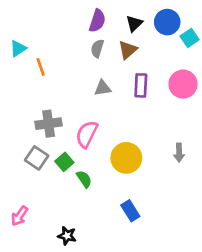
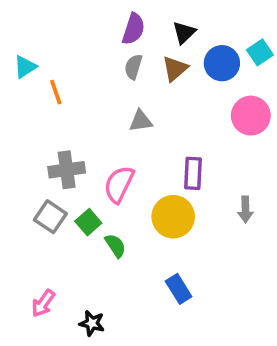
blue circle: (167, 22) -> (222, 63), moved
purple rectangle: (141, 85) -> (193, 173), moved
pink arrow: (19, 216) -> (43, 303), moved

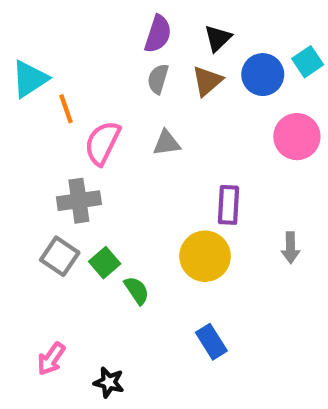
cyan triangle: (25, 67) -> (30, 79), size x1.4
pink semicircle: (119, 184) -> (102, 143), moved

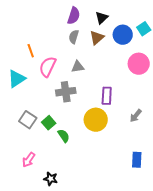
cyan triangle: (30, 79) -> (17, 79), moved
gray cross: (79, 201) -> (66, 92), moved
gray arrow: (291, 248) -> (136, 116), turned 40
blue rectangle: (211, 342) -> (137, 160), moved, turned 35
pink arrow: (51, 359) -> (29, 160), moved

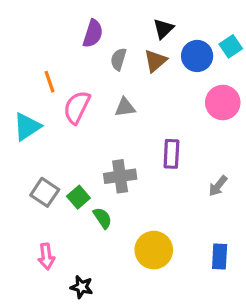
purple semicircle: (74, 16) -> (93, 34), moved
gray cross: (66, 92) -> (120, 176), moved
yellow circle: (96, 120) -> (154, 250), moved
pink arrow: (29, 160) -> (46, 256), turned -42

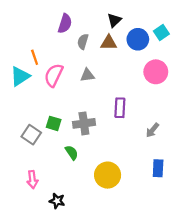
brown triangle: (155, 61) -> (109, 43), turned 42
cyan triangle: (27, 127) -> (20, 76), moved
green square: (78, 197) -> (54, 123), moved, turned -32
blue rectangle: (220, 256) -> (158, 168), moved

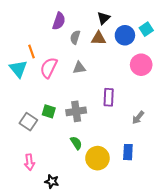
cyan triangle: (20, 76) -> (18, 69), turned -36
green semicircle: (72, 153) -> (76, 143), moved
blue rectangle: (158, 168) -> (128, 152), moved

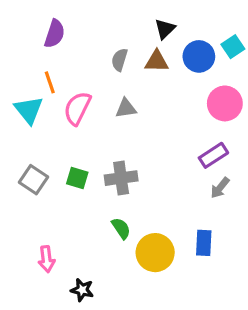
purple semicircle: (59, 21) -> (55, 34), moved
purple rectangle: (109, 97) -> (213, 155), moved, turned 54
gray square: (28, 122) -> (34, 180), moved

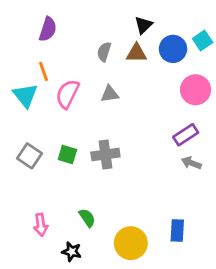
gray arrow: (220, 188) -> (191, 163), turned 72
green semicircle: (121, 228) -> (87, 218), moved
blue rectangle: (204, 243) -> (177, 230), moved
yellow circle: (155, 253) -> (131, 243), moved

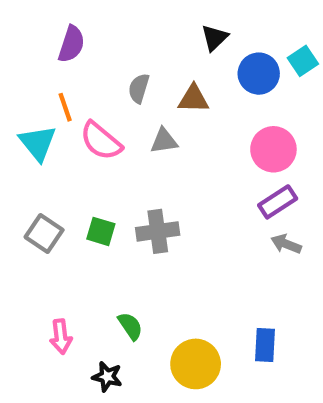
gray semicircle: (104, 52) -> (139, 88), moved
brown triangle: (136, 53) -> (193, 99), moved
pink circle: (196, 90) -> (273, 149), moved
pink semicircle: (67, 94) -> (101, 141), turned -76

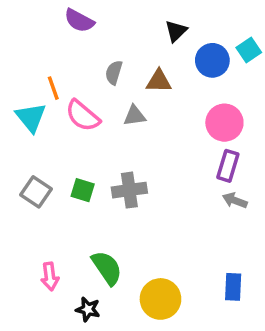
purple semicircle: (71, 44) -> (79, 21), moved, turned 100
purple rectangle: (278, 202) -> (228, 166), turned -40
green semicircle: (130, 326) -> (107, 268), size x1.5
blue rectangle: (265, 345) -> (233, 287), moved

